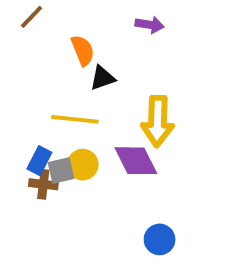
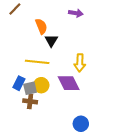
black triangle: (102, 78) -> (51, 41), turned -40
yellow arrow: (158, 121) -> (80, 63), size x0.7
brown cross: (43, 184) -> (30, 101), moved

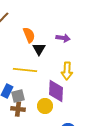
purple arrow: (76, 13) -> (63, 38), moved
purple diamond: (69, 83) -> (56, 91), turned 30
yellow circle: (41, 85) -> (45, 106), moved

